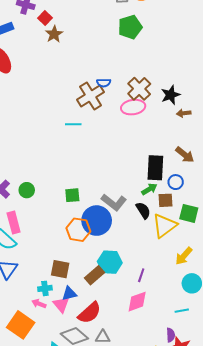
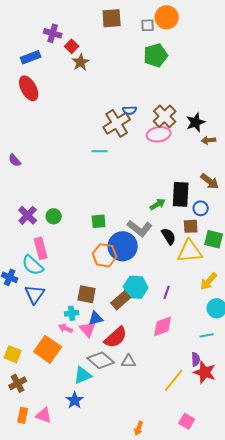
green arrow: (149, 189) -> (158, 204), moved
yellow triangle: (164, 226) -> (190, 251), turned 32
purple line: (141, 275) -> (167, 292), moved

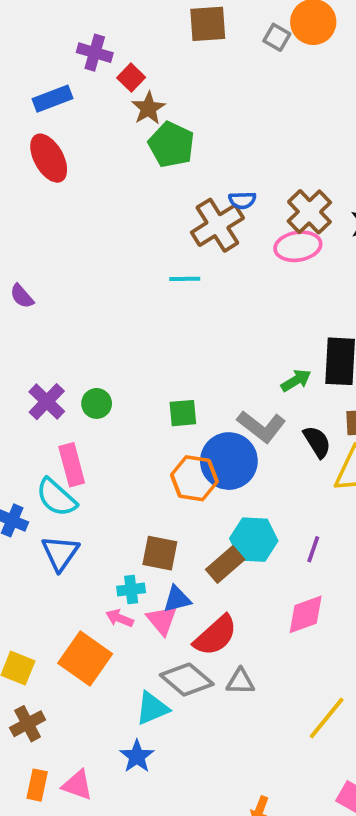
gray square: (148, 25) -> (277, 37), turned 32
green pentagon: (156, 55) -> (171, 145), moved, turned -30

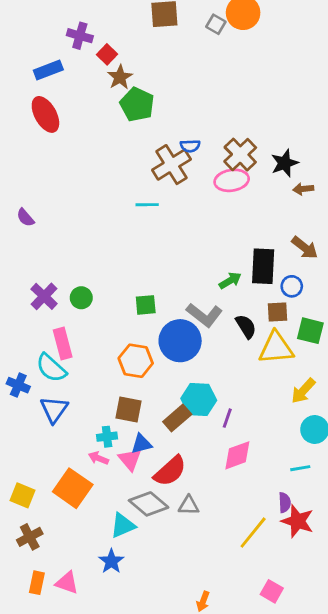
orange hexagon: (194, 478) -> (136, 361), moved
purple line: (313, 549) -> (227, 418), moved

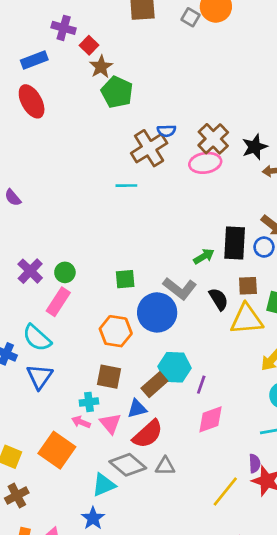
blue circle: (292, 286) -> (264, 247), moved
pink rectangle: (63, 344) -> (58, 302), moved, turned 48
blue triangle: (141, 444) -> (137, 409), moved

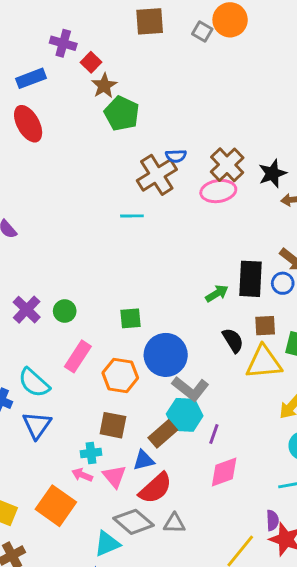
gray L-shape: (180, 288) -> (191, 389), moved
pink rectangle: (58, 302) -> (78, 356), moved

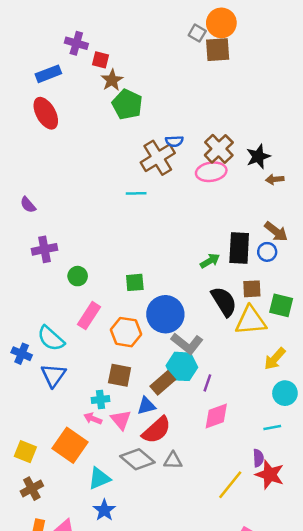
brown square: (150, 21) -> (218, 50), moved
red square: (91, 62) -> (100, 60), turned -30
purple cross: (27, 310) -> (45, 249), moved, turned 35
black semicircle: (233, 340) -> (224, 302), size x1.4
cyan triangle: (107, 544) -> (99, 478), moved

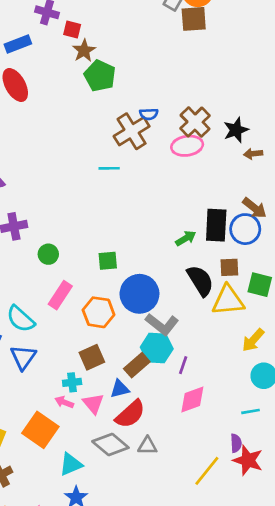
blue circle: (267, 252) -> (245, 229), size x1.5
brown square: (120, 375) -> (92, 357), turned -35

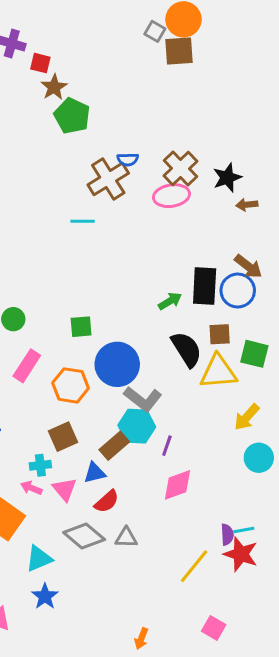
cyan line: (251, 411) -> (244, 530), moved
red semicircle: (130, 414) -> (107, 501), size x0.7

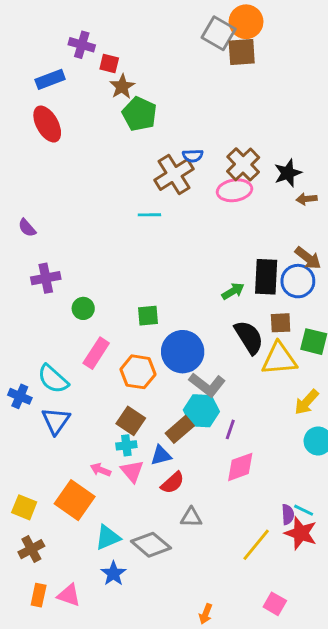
gray square: (155, 31) -> (219, 33), size x1.6
brown square: (63, 437) -> (131, 421), turned -32
cyan cross: (40, 465) -> (126, 445), moved
cyan line: (244, 530) -> (304, 510), turned 36
gray diamond: (84, 536) -> (151, 545), moved

